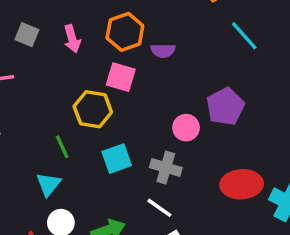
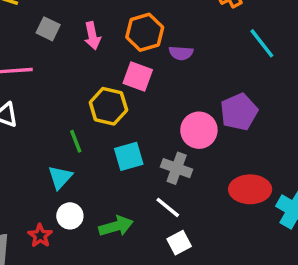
pink circle: (186, 128) -> (199, 130), size x1.4

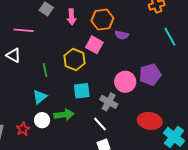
green line: (76, 141) -> (45, 70), moved
green arrow: (116, 226) -> (64, 115), moved

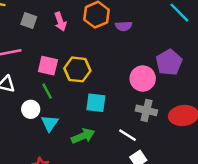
pink square: (94, 45) -> (48, 66), moved
cyan square: (82, 91) -> (96, 103), turned 30
gray cross: (109, 102) -> (146, 110), moved
white circle: (42, 120) -> (31, 109), moved

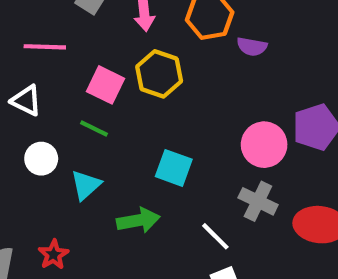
yellow hexagon: (77, 69) -> (159, 74), moved
green line: (47, 91) -> (94, 129), turned -49
white circle: (31, 109) -> (41, 159), moved

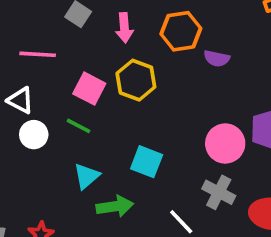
white circle: (41, 159) -> (34, 135), moved
cyan triangle: (86, 185) -> (87, 176), moved

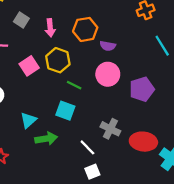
pink square: (89, 89) -> (29, 66), turned 30
green line: (78, 126) -> (74, 85), moved
pink circle: (225, 143) -> (108, 74), moved

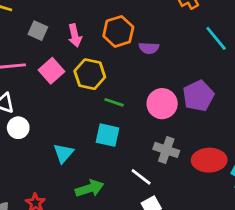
pink square: (29, 66) -> (52, 71), moved
pink circle: (108, 74) -> (162, 104), moved
green arrow: (46, 139) -> (90, 188), moved

